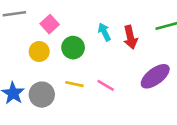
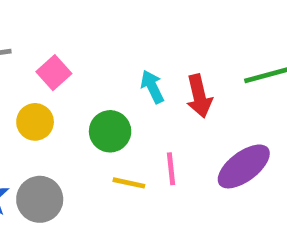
green circle: (73, 48) -> (110, 131), moved
yellow line: (74, 84) -> (129, 183), moved
pink line: (106, 85) -> (171, 169), moved, turned 54

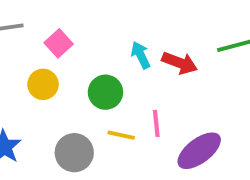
red arrow: (199, 96) -> (180, 63), turned -56
purple ellipse: (244, 166) -> (199, 151), moved
gray circle: (40, 199) -> (74, 153), moved

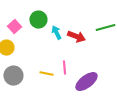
green circle: (105, 92) -> (38, 20), moved
gray circle: (74, 153) -> (13, 76), moved

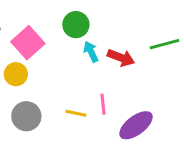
green circle: (38, 20) -> (76, 25), moved
pink square: (14, 27) -> (28, 43), size x1.5

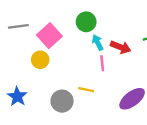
pink line: (103, 104) -> (102, 63), moved
gray circle: (26, 116) -> (62, 101), moved

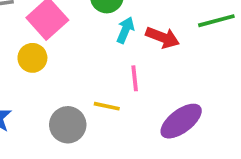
cyan arrow: (98, 42) -> (125, 30), turned 49
pink line: (102, 63) -> (135, 78), moved

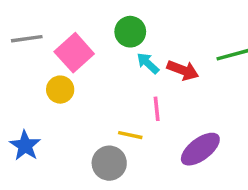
cyan arrow: (125, 30) -> (148, 63), turned -70
gray circle: (68, 125) -> (109, 163), moved

